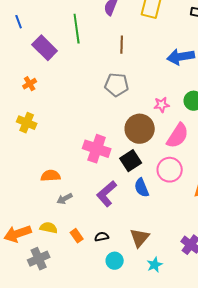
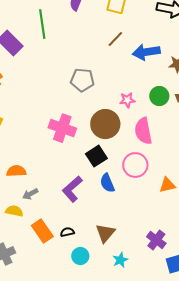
brown line: (122, 45) -> (115, 39), moved, turned 42
pink semicircle: (178, 136) -> (143, 131), turned 136
pink cross: (97, 149) -> (62, 128), moved
yellow semicircle: (49, 228) -> (14, 211), moved
orange rectangle: (77, 236) -> (42, 231), size x1.6

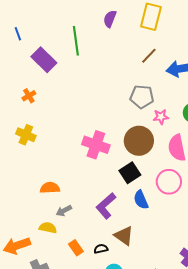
gray pentagon: (82, 80) -> (142, 97), moved
orange rectangle: (42, 231) -> (76, 248), size x0.7
brown triangle: (105, 233) -> (124, 236), moved, turned -35

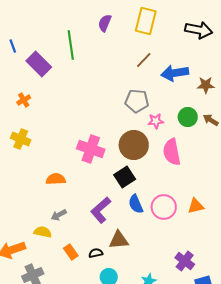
blue line: (18, 34) -> (13, 46), moved
pink circle: (169, 182) -> (164, 207), moved
orange semicircle: (50, 188) -> (56, 179), moved
brown triangle: (124, 236) -> (119, 240), turned -40

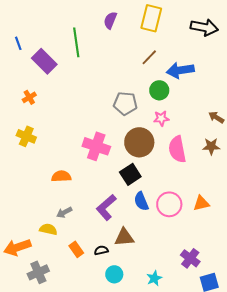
brown star: (206, 85) -> (211, 146), moved
gray pentagon: (137, 101) -> (125, 103), moved
green circle: (188, 117) -> (159, 90), moved

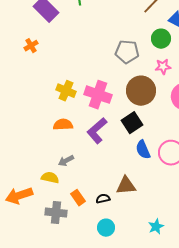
yellow cross: (26, 136) -> (66, 91), moved
purple L-shape: (106, 207) -> (97, 131), moved
gray cross: (38, 272) -> (56, 213), moved, turned 30
cyan circle: (114, 274) -> (106, 228), moved

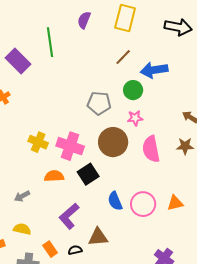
black square: (132, 123) -> (88, 174), moved
orange semicircle: (63, 125) -> (54, 176), moved
purple L-shape: (97, 131) -> (69, 216), moved
gray arrow: (66, 161) -> (22, 196), moved

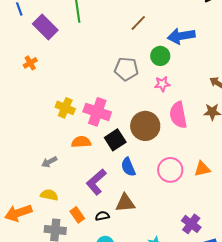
brown line: (123, 57) -> (138, 23), moved
brown circle: (113, 142) -> (145, 126), moved
blue semicircle: (115, 201) -> (128, 167), moved

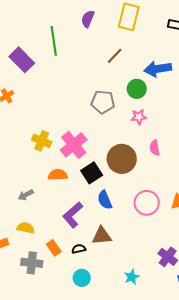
pink cross: (97, 112) -> (74, 145), turned 32
pink semicircle: (178, 115) -> (155, 148), size x0.6

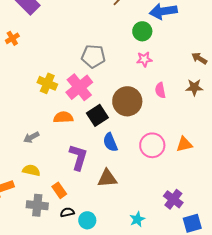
gray pentagon: (103, 102) -> (93, 56), moved
purple L-shape: (73, 215) -> (78, 157), turned 148
black semicircle: (79, 249) -> (67, 212), moved

